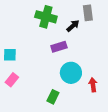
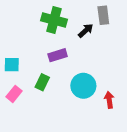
purple rectangle: (59, 47) -> (58, 55), moved
green rectangle: (53, 97) -> (42, 82), moved

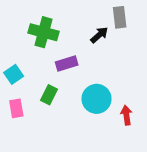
green cross: (54, 20) -> (43, 32), moved
cyan square: (12, 65) -> (14, 74), turned -35
pink rectangle: (14, 94) -> (16, 108), turned -49

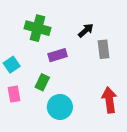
gray rectangle: (120, 17) -> (103, 49), moved
cyan circle: (97, 99) -> (60, 107), moved
red arrow: (126, 115) -> (109, 100), size x1.5

